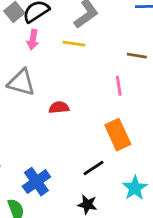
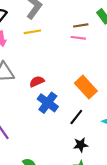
pink line: (119, 86) -> (78, 38), moved, turned -56
blue cross: (36, 182) -> (48, 103), moved

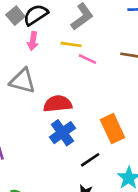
pink line: (78, 38) -> (87, 59), moved
red semicircle: (37, 81) -> (58, 104), size x1.5

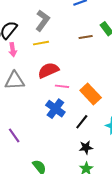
pink line: (87, 59) -> (62, 86), moved
red semicircle: (58, 104) -> (48, 70), moved

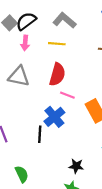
gray L-shape: (43, 21) -> (65, 20), turned -100
red semicircle: (48, 70) -> (57, 74), turned 115
black line: (82, 122) -> (40, 134), moved, turned -49

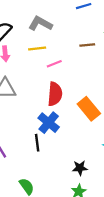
red semicircle: (57, 74) -> (55, 94), moved
pink line: (67, 95) -> (54, 64), moved, turned -32

